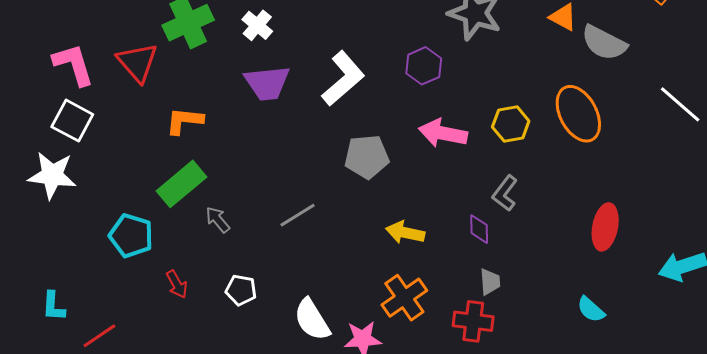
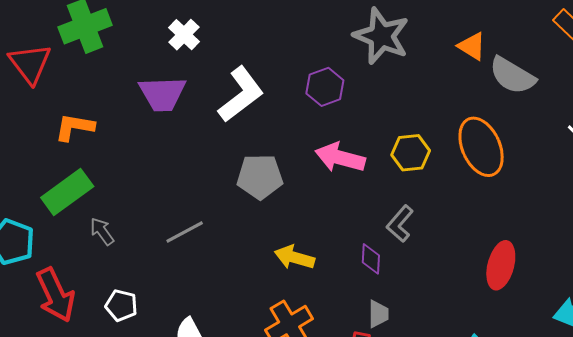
white cross: (257, 25) -> (184, 35), moved
red arrow: (177, 284) -> (55, 295), size x1.8

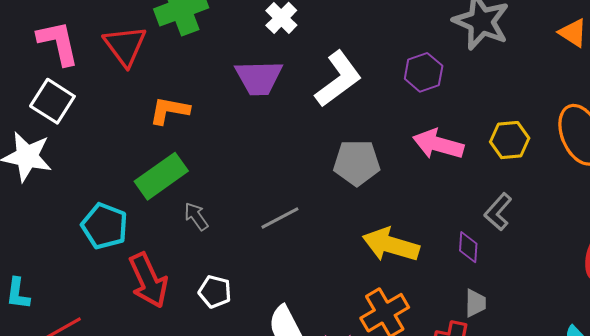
yellow arrow: (294, 257) -> (391, 245), size x1.4

